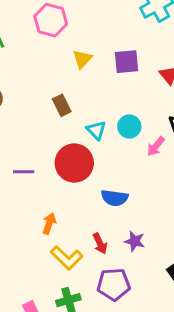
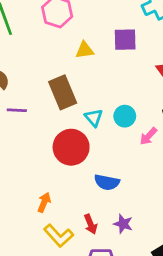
yellow triangle: (82, 59) -> (85, 50), turned 36
purple square: (127, 62) -> (125, 40), moved
brown rectangle: (62, 105) -> (63, 92), size x1.6
purple line: (24, 172) -> (17, 110), moved

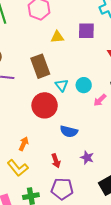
purple star: (123, 224) -> (87, 158), moved
yellow L-shape: (59, 236) -> (18, 168), moved

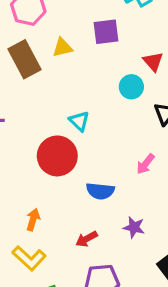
brown rectangle: (40, 66) -> (24, 59), moved
cyan circle: (84, 85) -> (131, 87), moved
pink arrow: (100, 100) -> (146, 164), moved
red arrow: (56, 161) -> (86, 239), turned 88

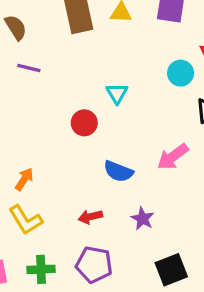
red circle: (57, 156) -> (84, 123), size x0.6
pink arrow: (146, 164) -> (173, 157), size x1.4
orange arrow: (33, 220) -> (24, 179), moved

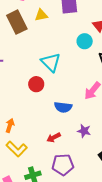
cyan triangle: (117, 93) -> (51, 62), size x1.5

